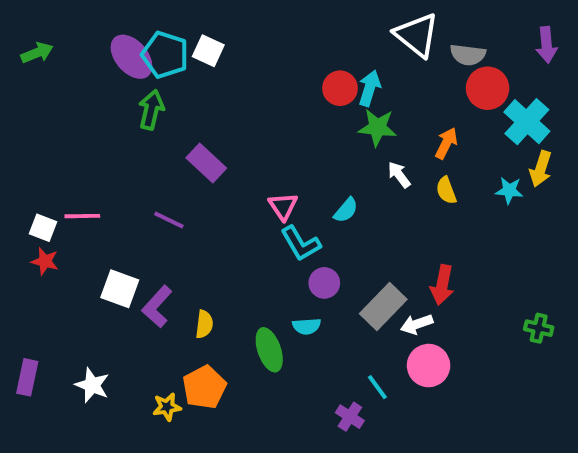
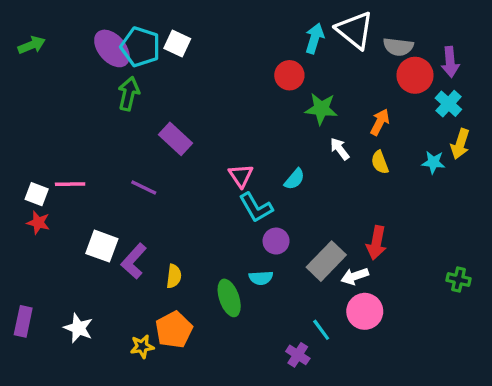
purple arrow: (547, 45) -> (450, 62), moved
cyan arrow: (370, 88) -> (315, 38), moved
cyan cross: (527, 122) -> (448, 104), size x0.7

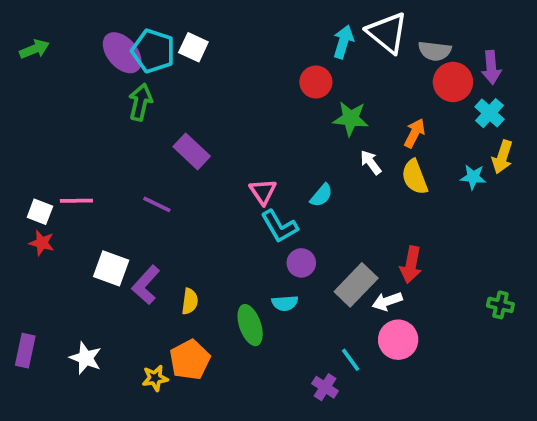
yellow semicircle: (380, 162) -> (415, 177), size x1.4

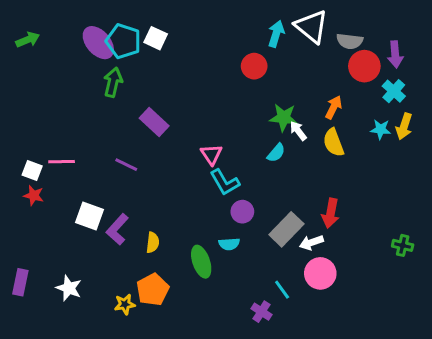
green star: (351, 119) -> (284, 118), moved
cyan star: (473, 177) -> (381, 129), moved
cyan semicircle: (321, 195) -> (276, 153), moved

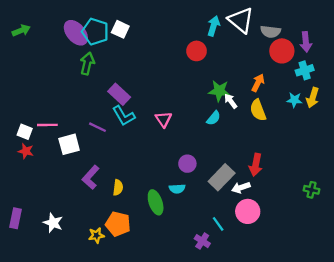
cyan cross: (394, 91) -> (305, 70), turned 30
cyan L-shape: (225, 182) -> (124, 116), moved
white square: (89, 216) -> (69, 144), moved, turned -35
orange pentagon: (153, 290) -> (118, 224), turned -30

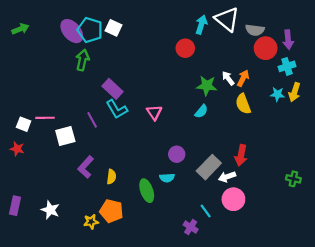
white arrow: (231, 101) -> (228, 78), moved
purple line: (97, 127) -> (92, 120), turned 35
red star: (26, 151) -> (17, 149), moved

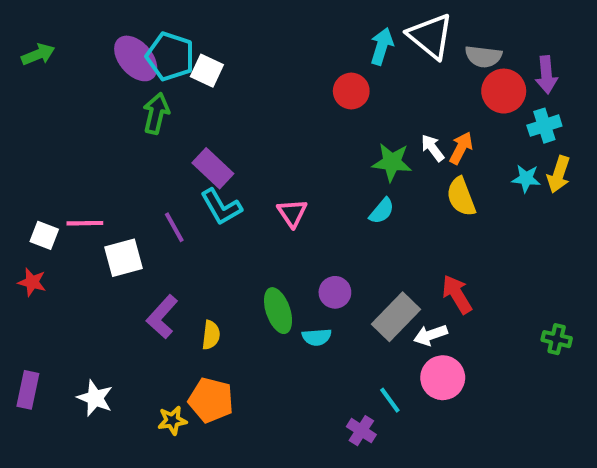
white square: (114, 28) -> (207, 71), moved
red arrow: (241, 155) -> (457, 294), turned 138
green ellipse: (147, 191) -> (278, 311), moved

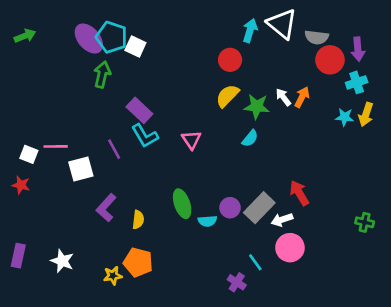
yellow semicircle: (461, 197) -> (227, 96), moved, turned 65
purple circle: (335, 292) -> (230, 208), moved

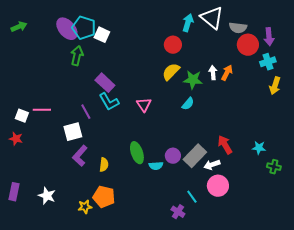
white arrow: (283, 97) -> (213, 73), turned 32
cyan star: (345, 117) -> (259, 148), moved
white square: (81, 169) -> (73, 132), moved

